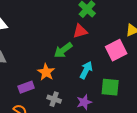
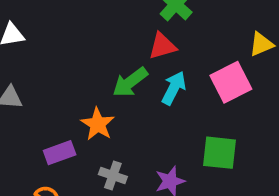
cyan arrow: (86, 70) -> (174, 88), moved

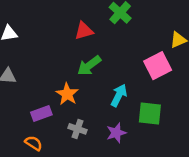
red triangle: (162, 46) -> (84, 31), moved
cyan arrow: (174, 88) -> (119, 95), moved

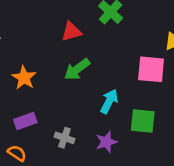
pink square: (158, 66) -> (151, 69), turned 32
orange star: (67, 94) -> (24, 78), moved

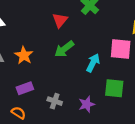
red triangle: (71, 32) -> (60, 20), turned -35
cyan arrow: (109, 101) -> (93, 63), moved

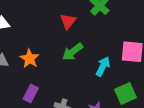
purple rectangle: (25, 88) -> (31, 94), turned -42
green square: (114, 88) -> (125, 94), turned -30

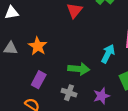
green arrow: (72, 52) -> (79, 69), moved, turned -138

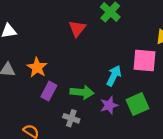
purple rectangle: (39, 80) -> (49, 91), moved
purple star: (101, 96) -> (109, 105), moved

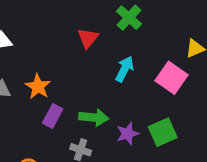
pink square: (145, 60) -> (172, 78), turned 30
cyan arrow: (114, 76) -> (125, 69), moved

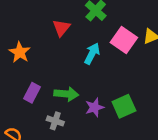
pink square: (172, 78) -> (124, 40), moved
orange star: (38, 87) -> (20, 52), moved

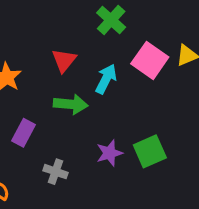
red triangle: (61, 28) -> (64, 60), moved
green arrow: (66, 94) -> (71, 104), moved

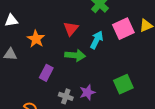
pink square: (150, 60) -> (123, 29), turned 30
purple star: (109, 153) -> (87, 92), moved

